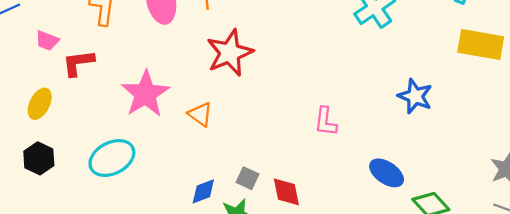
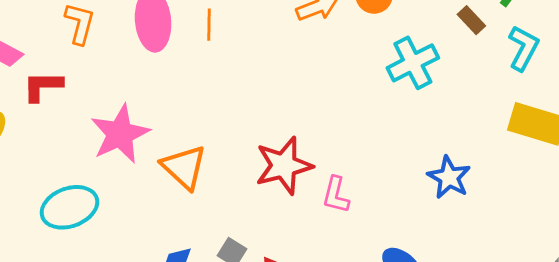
red star: (230, 53) -> (284, 166), moved
orange triangle: (200, 114) -> (184, 167), size x1.5

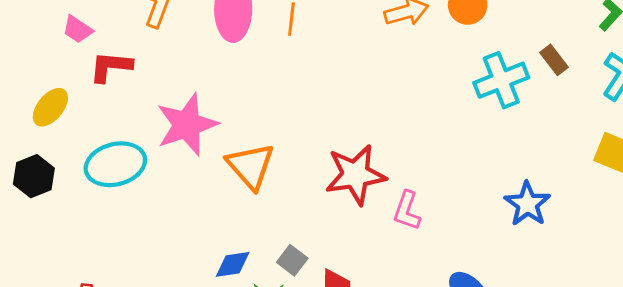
brown rectangle: (471, 20) -> (554, 60), moved
cyan ellipse: (69, 207) -> (115, 164), moved

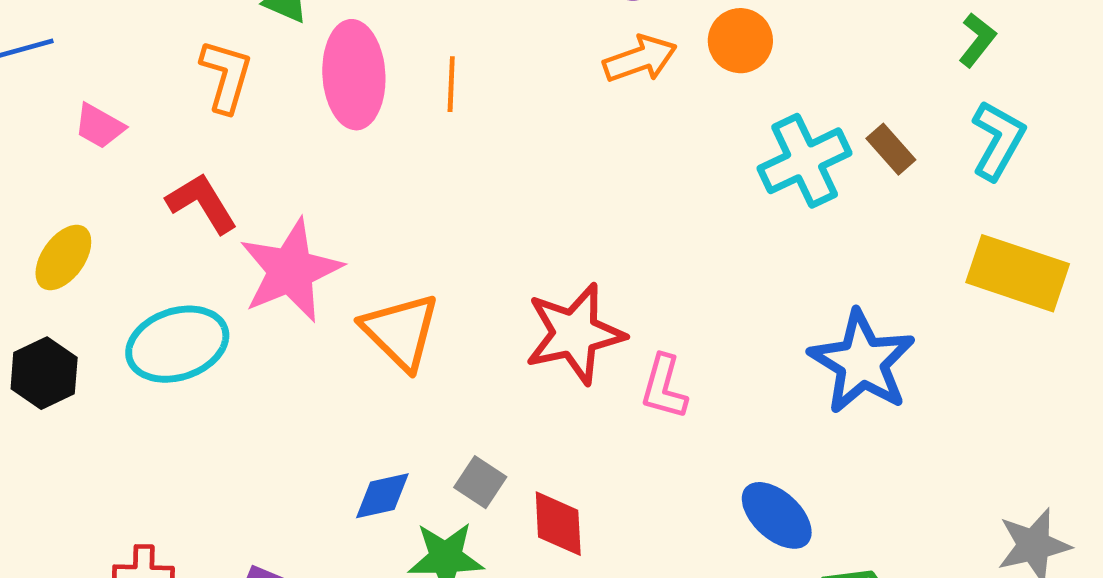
brown rectangle: (554, 60) -> (891, 149), moved
red L-shape: (111, 67) -> (202, 203), moved, turned 57
blue star: (527, 204) -> (862, 362), size x1.4

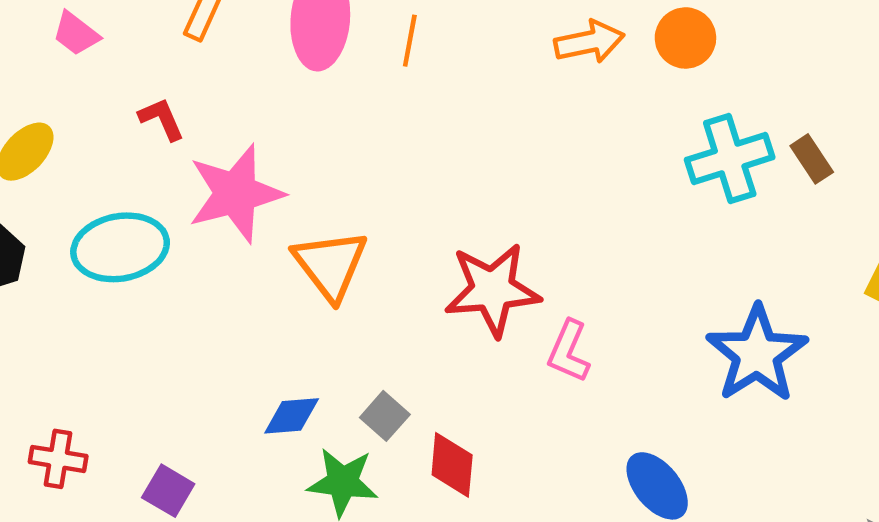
red L-shape: (202, 203) -> (162, 119), size x0.7

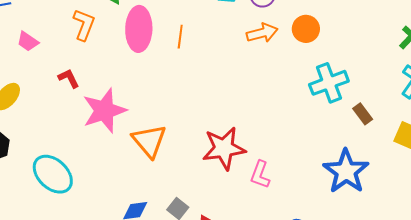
brown rectangle: (812, 159) -> (363, 114), moved
cyan ellipse: (120, 247) -> (53, 174), moved, turned 57

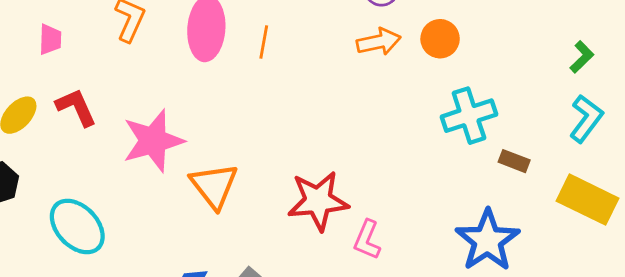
pink trapezoid: (28, 41) -> (50, 39), turned -125
red L-shape: (69, 78) -> (76, 107), moved, size x1.4
brown rectangle: (363, 114) -> (514, 161), turned -35

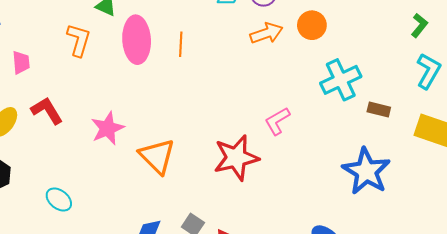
pink star: (153, 141) -> (107, 128), size x0.7
cyan ellipse: (77, 226) -> (59, 200), size x0.6
pink L-shape: (367, 240) -> (277, 121), moved, turned 44

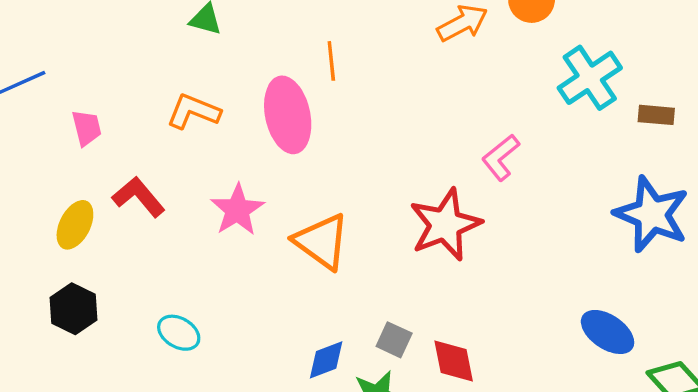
orange L-shape: (79, 40) -> (193, 111), moved, turned -76
pink ellipse: (137, 40) -> (288, 115), moved

